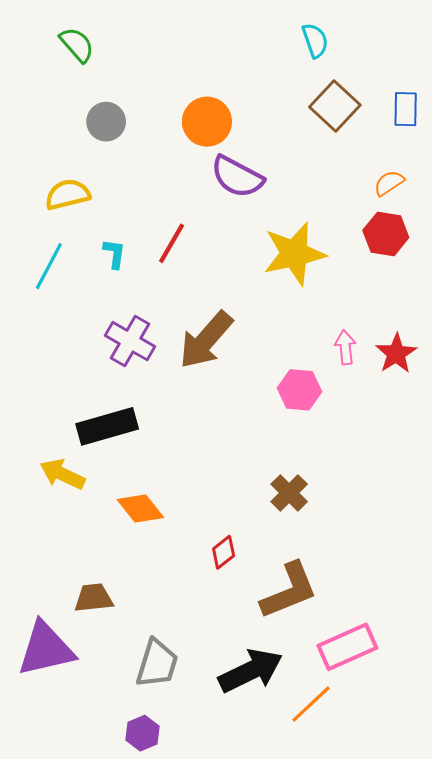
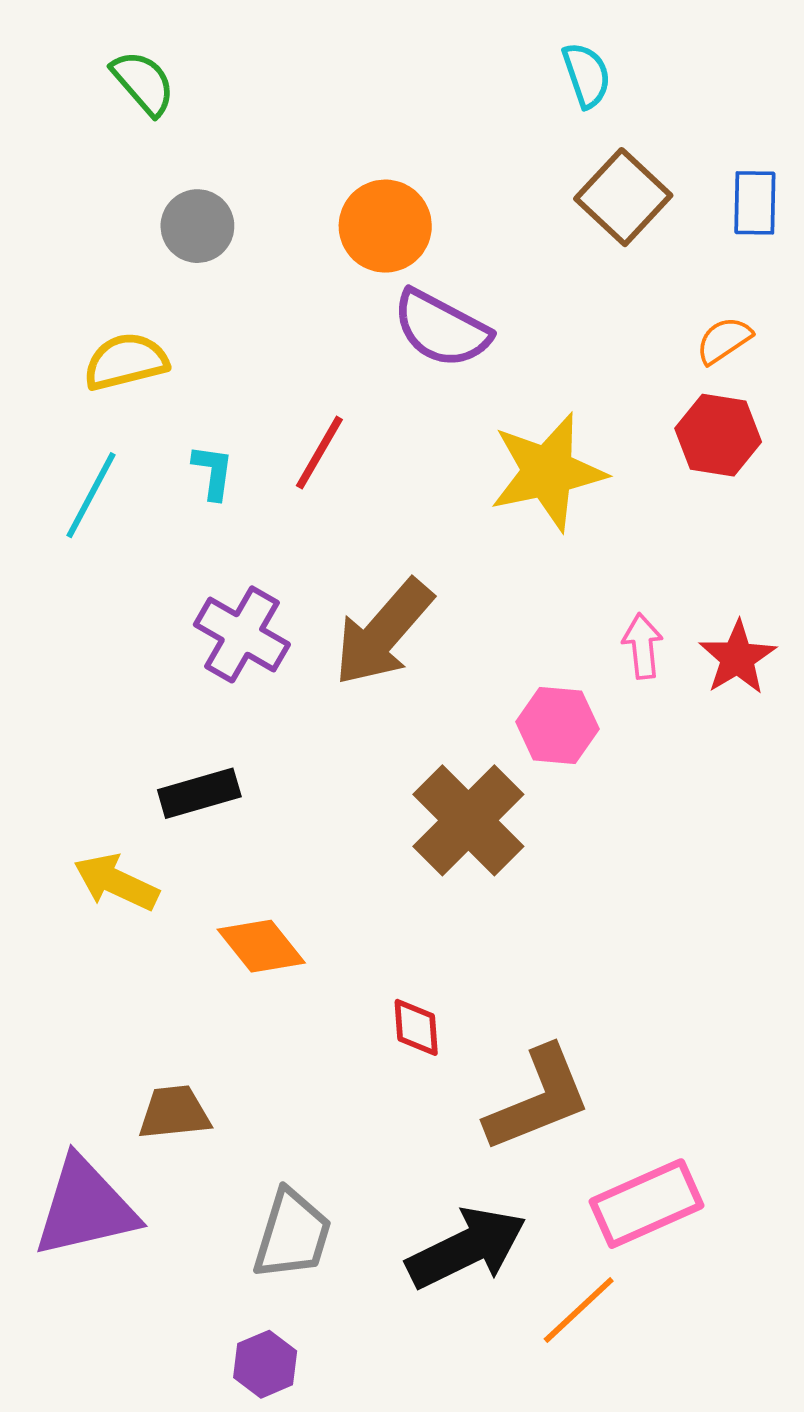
black rectangle: (107, 426) -> (199, 793), size x0.7
brown cross: (289, 493) -> (468, 820), moved, size x1.6
red diamond: (224, 552) -> (416, 1027), turned -56

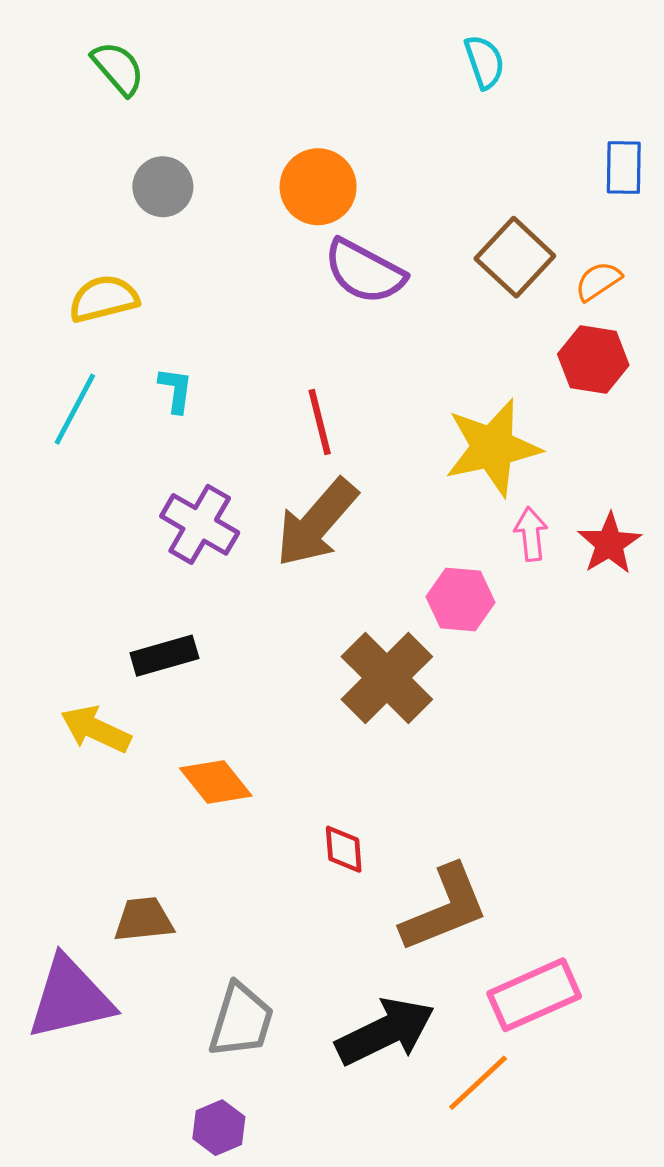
brown square: (623, 197) -> (515, 257), moved
red line: (319, 453) -> (320, 422), moved, turned -44
yellow star: (548, 472) -> (493, 448), moved

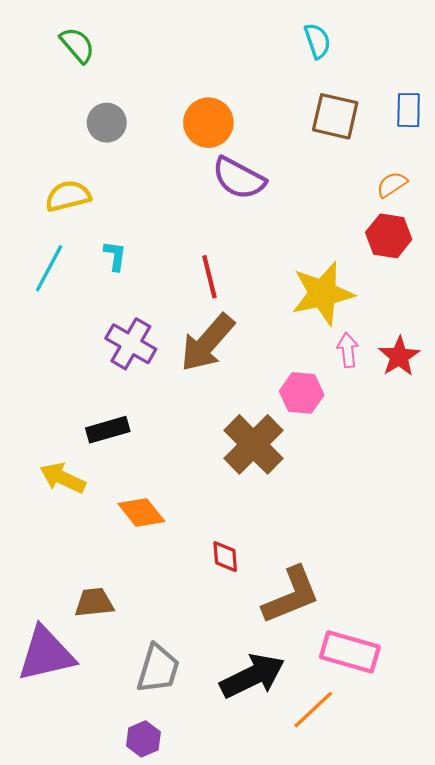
brown square: (515, 257) -> (335, 116), moved, turned -30
pink rectangle: (534, 995) -> (350, 652), turned 40

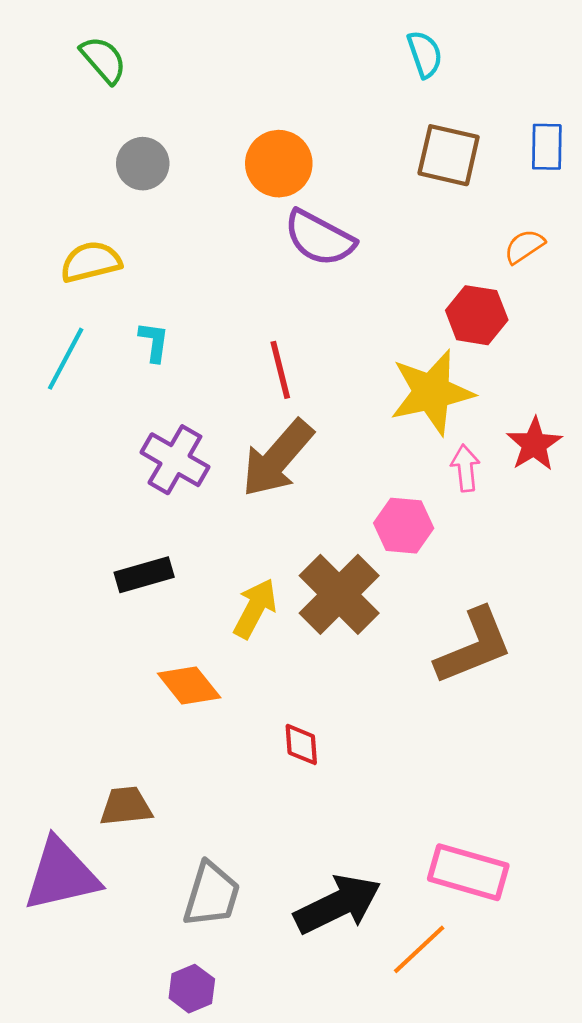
red hexagon: (389, 236) -> (477, 315), moved
red star: (399, 356) -> (534, 444), moved
yellow arrow: (63, 478) -> (255, 608), moved, turned 93
brown L-shape: (291, 595) -> (474, 646), moved

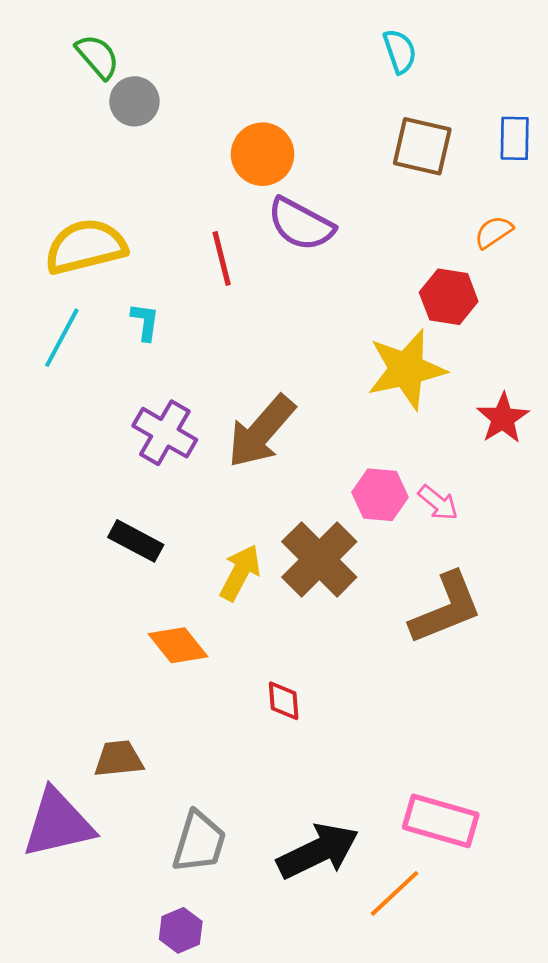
gray circle: (143, 164) -> (134, 101), moved
yellow semicircle: (91, 262) -> (86, 247), size x1.4
red line: (280, 370) -> (222, 258), moved
pink arrow: (465, 468) -> (438, 503), moved, turned 135
black rectangle: (144, 575) -> (136, 541), turned 44

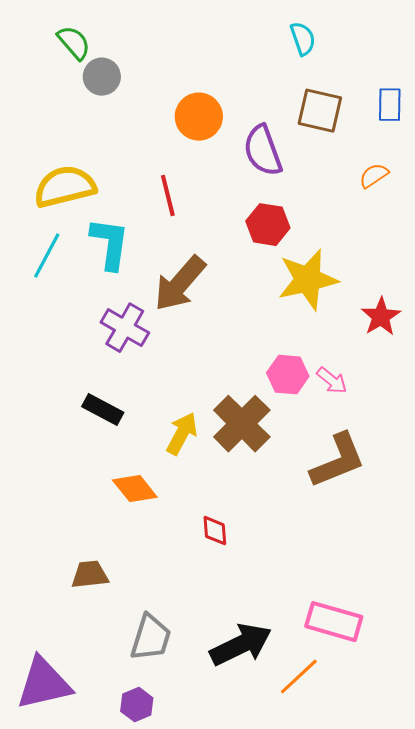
purple semicircle: (301, 224) -> (263, 151), moved, turned 42
red hexagon: (449, 297) -> (268, 225), moved
cyan L-shape: (145, 322) -> (110, 244), size x1.8
brown arrow: (261, 431) -> (180, 284), moved
purple triangle: (58, 823) -> (44, 684), moved

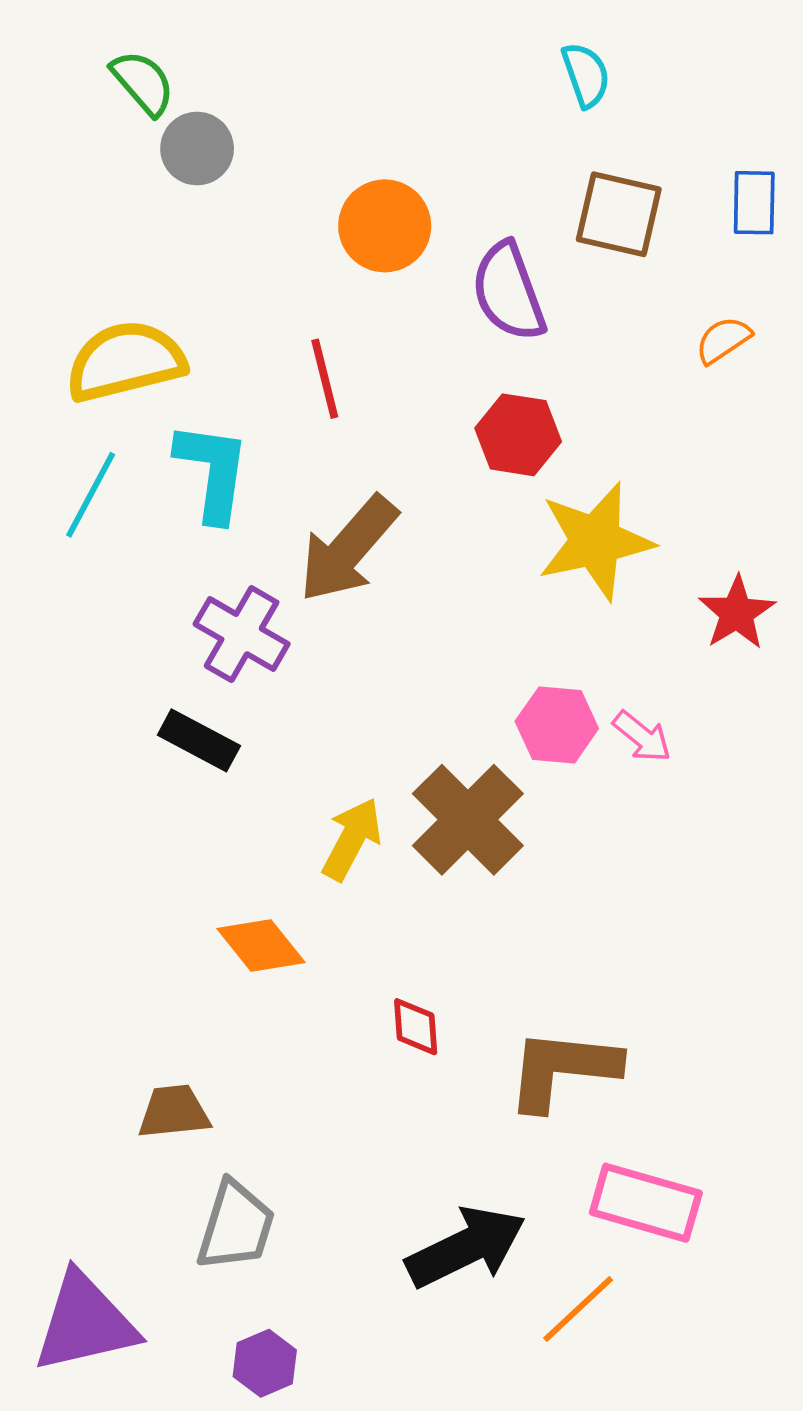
black rectangle: (103, 410) -> (199, 740), moved
brown L-shape: (338, 461) -> (563, 1069), moved, turned -152
gray trapezoid: (151, 638) -> (236, 1226), moved

